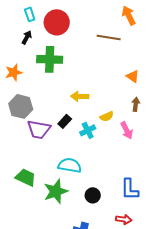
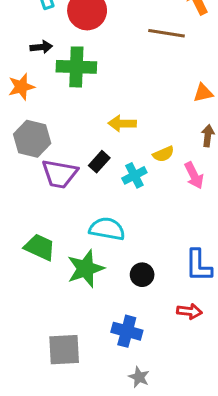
black arrow: (27, 37) -> (41, 47), moved, turned 56
orange triangle: (133, 76) -> (203, 93), turned -48

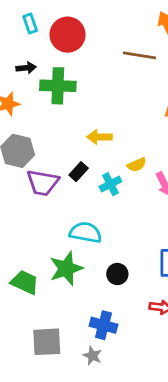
green trapezoid: (40, 247) -> (25, 282), moved
gray star: (139, 377) -> (92, 356), moved

